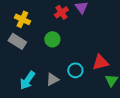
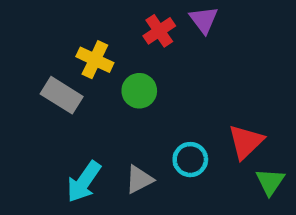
yellow cross: (22, 19) -> (95, 60), moved
red triangle: (100, 62) -> (246, 142), turned -30

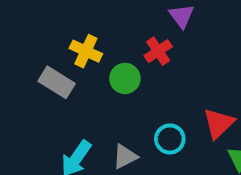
red cross: (159, 31) -> (158, 51), moved

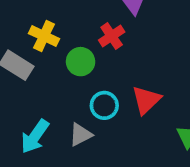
red triangle: (219, 123) -> (146, 100), moved
cyan circle: (170, 139) -> (104, 105), moved

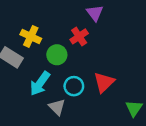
gray triangle: (81, 135) -> (57, 107), turned -48
cyan arrow: (35, 136) -> (40, 84), moved

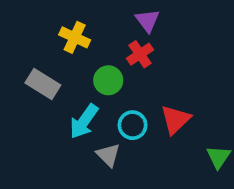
purple triangle: (95, 13) -> (147, 21), moved
yellow cross: (31, 36) -> (75, 37), moved

